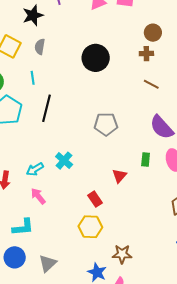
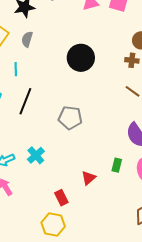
gray pentagon: (106, 124) -> (70, 118), moved

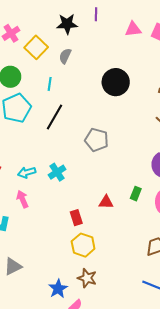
red triangle: (89, 178) -> (106, 202), turned 35
yellow hexagon: (53, 224) -> (83, 245), moved

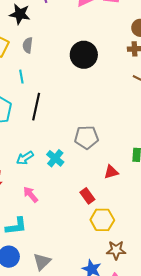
black star: (67, 24) -> (20, 14), turned 30
gray pentagon: (97, 140) -> (86, 137), moved
cyan arrow: (27, 172) -> (25, 158), moved

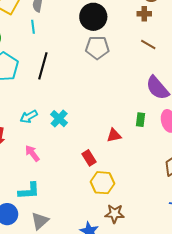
cyan line: (21, 77) -> (33, 27), moved
gray pentagon: (86, 137) -> (97, 48), moved
cyan L-shape: (16, 226) -> (29, 191), moved

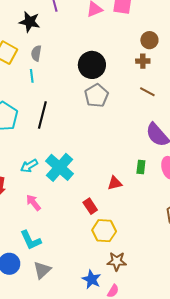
gray pentagon: (97, 48) -> (96, 96), turned -30
cyan cross: (59, 119) -> (59, 167), size x1.6
cyan L-shape: (29, 191) -> (31, 240), turned 70

